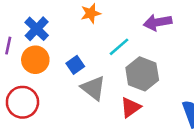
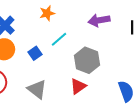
cyan line: (119, 47) -> (59, 39), moved
gray triangle: (93, 88) -> (37, 89), moved

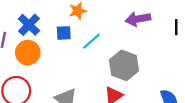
blue square: (35, 53) -> (64, 33), moved, turned 32

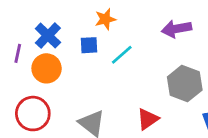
gray hexagon: (124, 65) -> (185, 83), moved

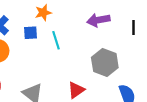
cyan line: (122, 55) -> (56, 40), turned -66

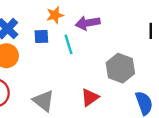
purple arrow: (98, 20) -> (88, 23), moved

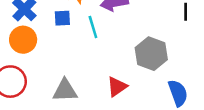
gray triangle: (44, 101) -> (65, 90), turned -40

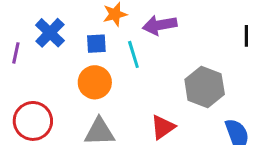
orange circle: (23, 40) -> (95, 82), moved

